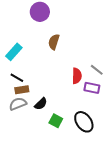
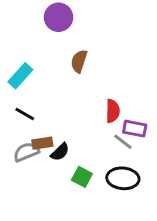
gray line: (97, 70) -> (123, 142), moved
brown rectangle: (22, 90) -> (42, 143), moved
black ellipse: (84, 122) -> (123, 178), turned -50

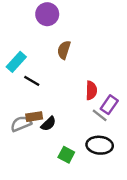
black line: (25, 114) -> (32, 81), moved
purple rectangle: (135, 129) -> (109, 105), turned -66
green square: (82, 177) -> (66, 155), moved

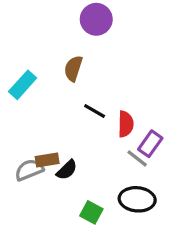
purple circle: (47, 14) -> (96, 19), moved
brown semicircle: (64, 50) -> (73, 68), moved
black line: (32, 81) -> (95, 111), moved

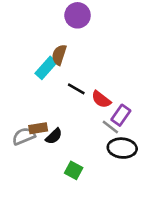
cyan rectangle: (23, 85) -> (46, 68), moved
red semicircle: (126, 124) -> (101, 99), turned 126
black ellipse: (137, 199) -> (122, 148), moved

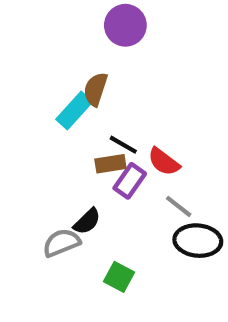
purple rectangle: (121, 115) -> (130, 181), moved
brown rectangle: (38, 128) -> (110, 164), moved
gray semicircle: (24, 136) -> (61, 243), moved

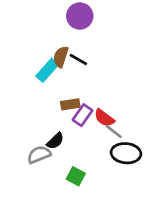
black line: (123, 145) -> (78, 59), moved
red semicircle: (164, 162) -> (104, 118), moved

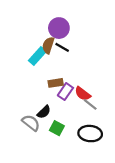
purple circle: (80, 16) -> (59, 28), moved
black ellipse: (126, 153) -> (90, 134), moved
gray semicircle: (39, 155) -> (31, 123), turned 60
green square: (76, 176) -> (57, 128), moved

